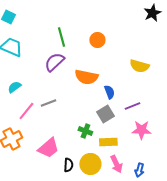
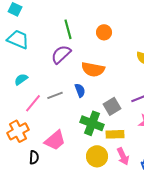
blue semicircle: (109, 92) -> (80, 90), moved
green cross: (85, 131) -> (92, 123), size x1.6
black semicircle: (68, 165) -> (34, 157), moved

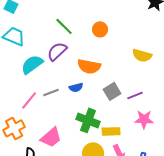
green line: (68, 29) -> (64, 26), turned -30
cyan semicircle: (21, 79) -> (32, 64), moved, size x1.6
blue semicircle: (80, 90) -> (76, 87), turned 96
gray square: (112, 106) -> (112, 91), moved

